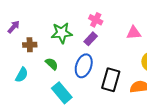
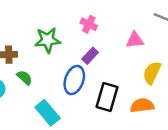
purple rectangle: (91, 39) -> (90, 56), moved
green semicircle: (52, 64) -> (25, 78), moved

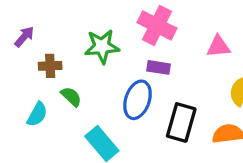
pink cross: (89, 24) -> (157, 25), size x1.6
purple rectangle: (90, 56) -> (159, 67), turned 56

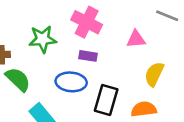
green semicircle: (71, 97) -> (18, 79), size x1.5
blue ellipse: (137, 100) -> (71, 82), turned 76

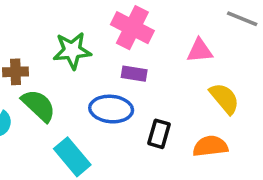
yellow semicircle: (154, 74) -> (224, 98), turned 115
black rectangle: (106, 100) -> (159, 134), size x0.7

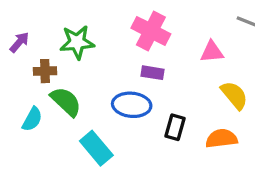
green star: (72, 51) -> (77, 42), moved

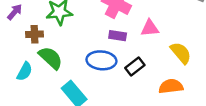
pink triangle: (212, 52) -> (150, 28), moved
black rectangle: (175, 127) -> (135, 67), moved, turned 36

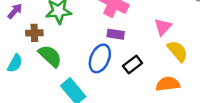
pink triangle: (150, 28) -> (163, 27), moved, turned -42
blue ellipse: (101, 60) -> (100, 58), turned -72
cyan semicircle: (25, 72) -> (15, 63), moved

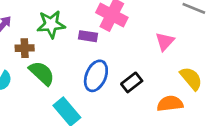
purple rectangle: (116, 34) -> (88, 36), moved
yellow semicircle: (177, 51) -> (191, 78), moved

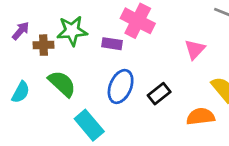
brown cross: (25, 48) -> (43, 45), moved

